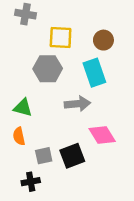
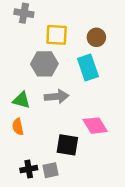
gray arrow: (77, 104) -> (57, 97), moved
gray square: (44, 156) -> (50, 170), moved
black square: (72, 156) -> (67, 145), turned 30

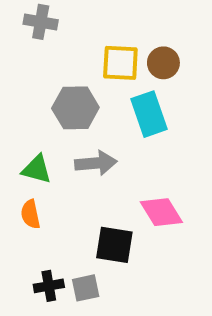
yellow square: (57, 35) -> (120, 63), moved

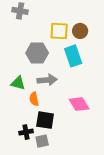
orange semicircle: (30, 214) -> (34, 99), moved
black square: (114, 245) -> (45, 120), moved
black cross: (49, 286) -> (26, 132), moved

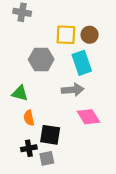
gray arrow: (47, 80) -> (73, 90), moved
orange semicircle: (34, 99) -> (29, 118), moved

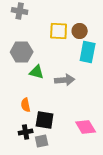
gray hexagon: (41, 59) -> (22, 52), moved
cyan rectangle: (82, 63) -> (88, 52), moved, turned 30
green triangle: (20, 93) -> (37, 72), moved
pink diamond: (88, 117) -> (86, 127), moved

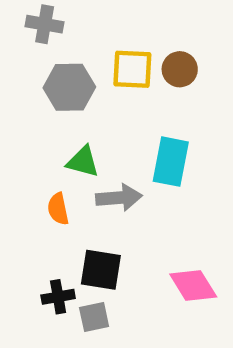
gray hexagon: (22, 52) -> (69, 87), moved
cyan rectangle: (88, 52) -> (171, 162), moved
gray arrow: (65, 80) -> (119, 198), moved
orange semicircle: (26, 105) -> (58, 209), moved

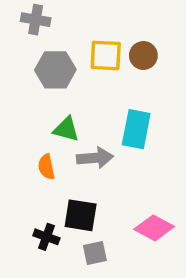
pink diamond: (193, 285) -> (154, 228), turned -30
black cross: (58, 297) -> (46, 237), turned 30
gray square: (94, 317) -> (95, 253), moved

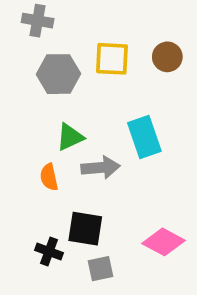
brown circle: (143, 56) -> (167, 57), moved
green triangle: (66, 129) -> (70, 137), turned -40
cyan rectangle: (136, 129) -> (144, 137), turned -30

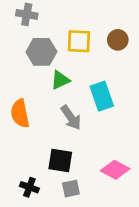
green triangle: (70, 137) -> (60, 80), moved
gray arrow: (101, 168) -> (71, 118), turned 60
orange semicircle: (49, 177) -> (20, 114), moved, size x1.5
black cross: (49, 251) -> (29, 187), moved

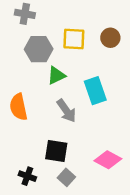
gray square: (71, 189) -> (66, 177), turned -36

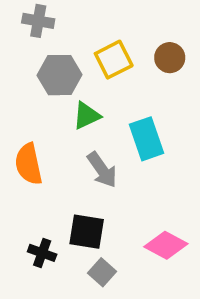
yellow square: (74, 39) -> (114, 60), turned -30
black cross: (27, 176) -> (42, 253), moved

